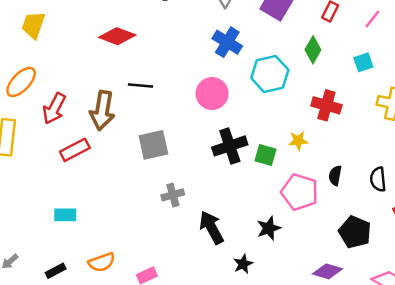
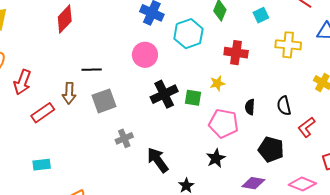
red diamond: (117, 36) -> (65, 19), turned -60
black line: (140, 86) -> (92, 70), moved
brown arrow: (102, 111) -> (69, 93), moved, size x0.7
black star: (269, 228) -> (216, 158), moved

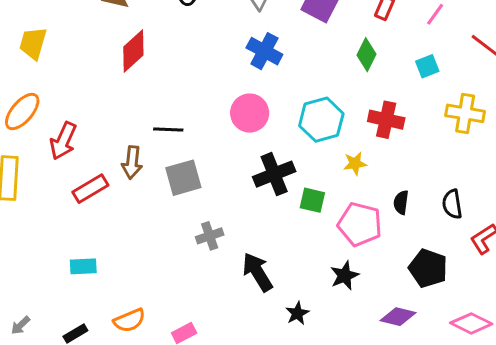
cyan hexagon: (188, 34) -> (321, 120), moved
green square: (193, 98) -> (312, 200), moved

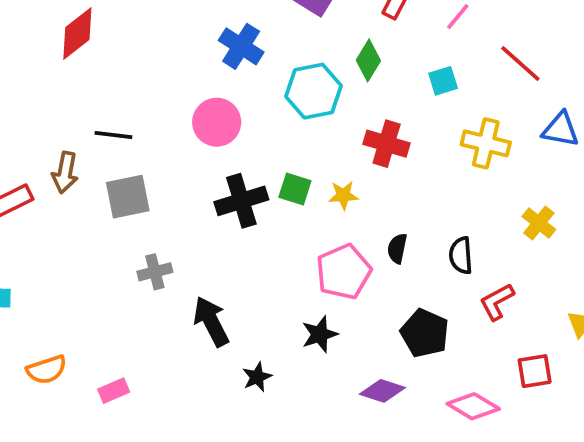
cyan hexagon: (321, 120) -> (314, 91), moved
green square: (312, 200) -> (295, 189), moved
pink pentagon: (360, 224) -> (344, 272), turned 30

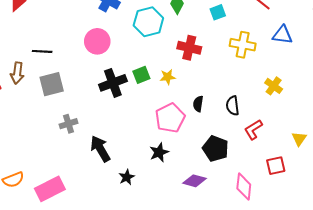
green square: (295, 189) -> (141, 75), turned -36
pink rectangle: (114, 391) -> (50, 189), size x1.8
pink diamond: (473, 406) -> (244, 186), turned 68

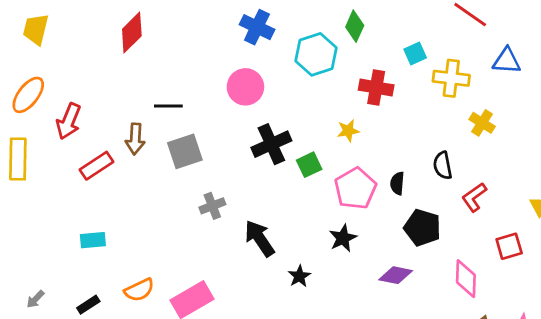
cyan square: (218, 12) -> (415, 54), moved
green square: (141, 75) -> (309, 165), moved
yellow cross: (274, 86) -> (482, 123), moved
black semicircle: (198, 104) -> (397, 183), moved

